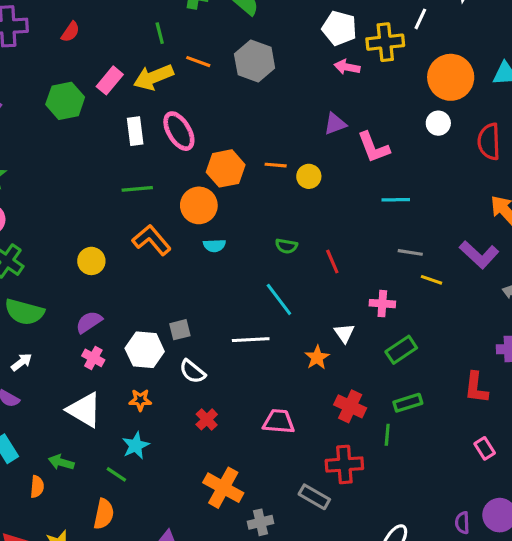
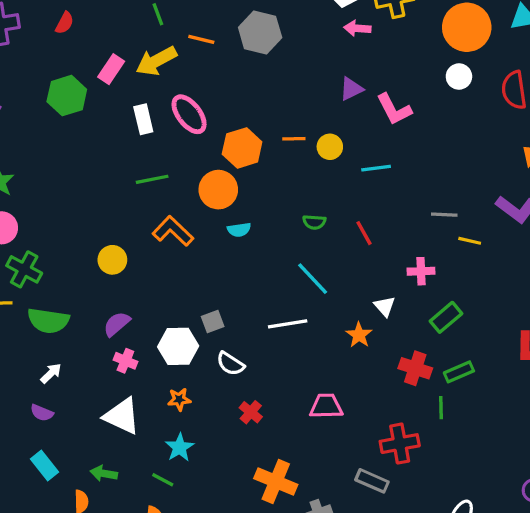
cyan line: (396, 200) -> (376, 168), moved
red cross: (350, 406) -> (415, 368), moved

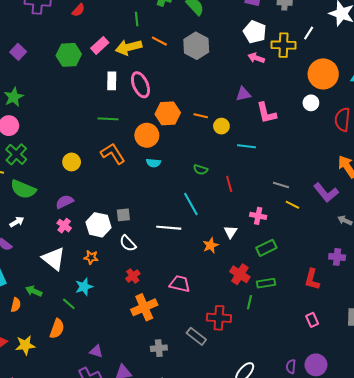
orange cross: (276, 482) -> (144, 307), moved, turned 30

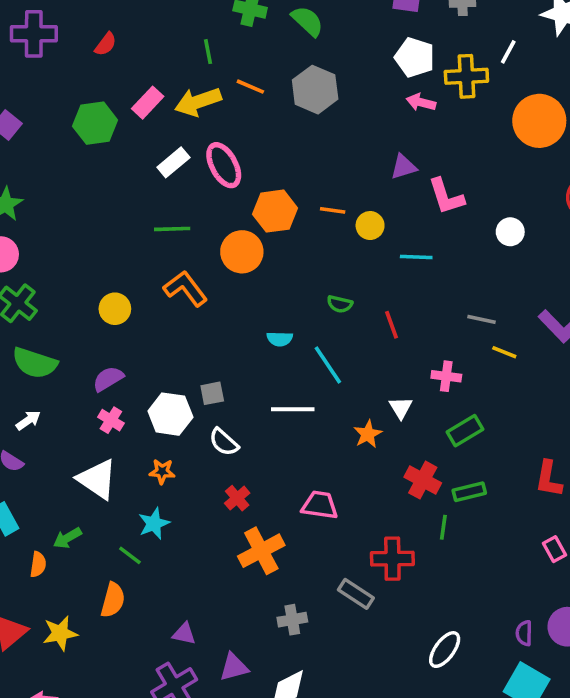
white rectangle: (112, 81) -> (173, 162), turned 54
white circle: (311, 103) -> (510, 232), moved
cyan semicircle: (153, 163) -> (280, 339), moved
green arrow: (34, 291) -> (67, 538), turned -49

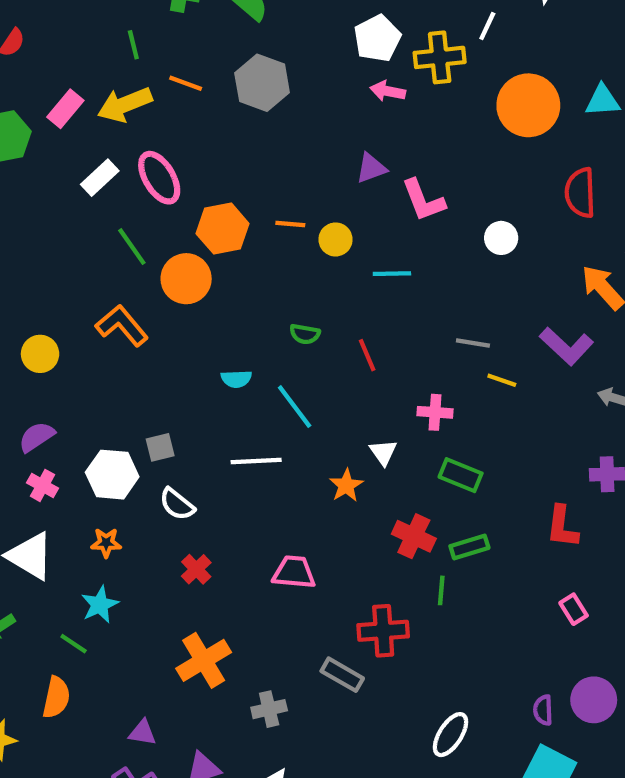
white pentagon: (415, 57) -> (377, 38), turned 30
green line: (172, 229) -> (132, 247), moved, turned 60
green rectangle: (465, 431) -> (461, 475), turned 56
orange cross: (261, 551) -> (204, 660), moved

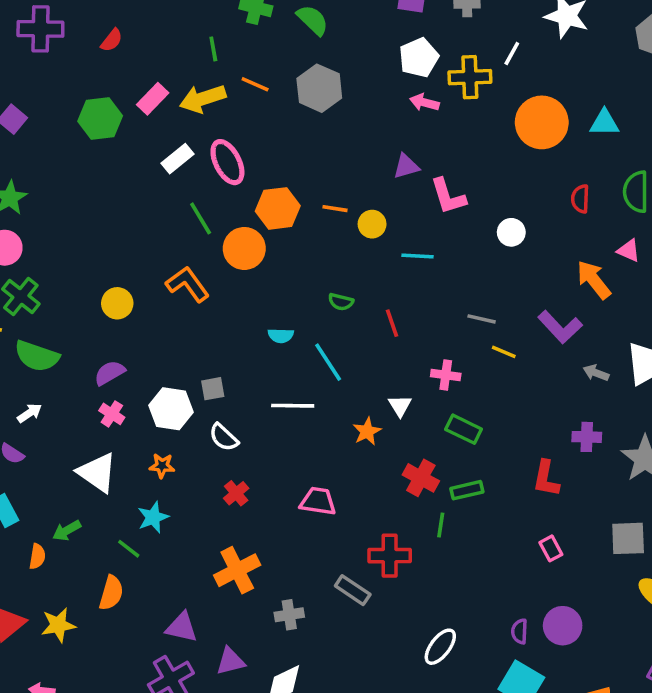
red semicircle: (580, 193) -> (580, 199), size x0.7
purple triangle: (142, 733) -> (182, 627), size x1.4

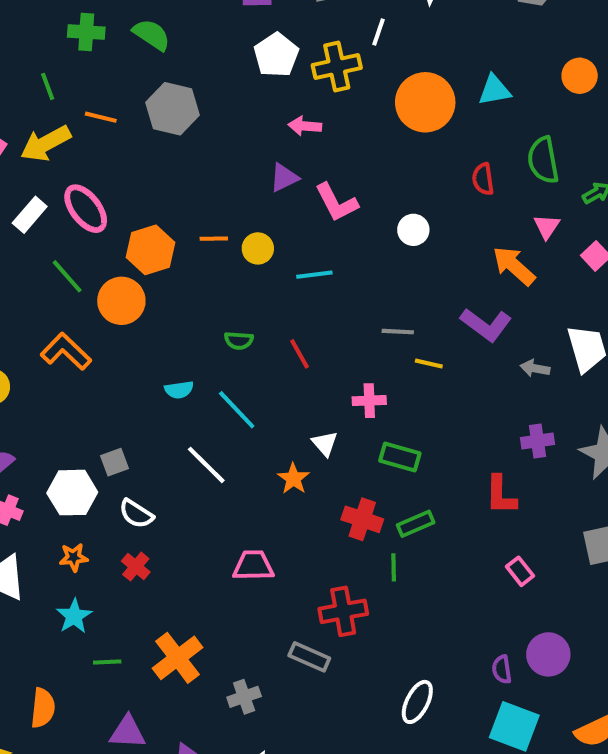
pink arrow: (424, 102) -> (305, 126), moved
pink triangle: (629, 251) -> (547, 227), turned 50
white line: (293, 406) -> (206, 465), turned 54
red cross: (236, 493) -> (136, 567), moved
green line: (129, 549) -> (107, 662), moved, turned -30

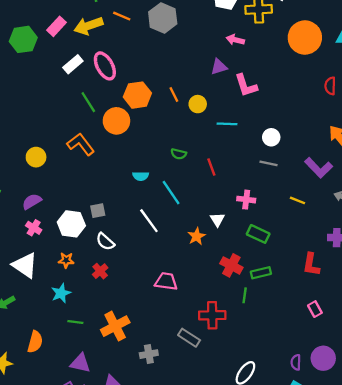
white circle: (413, 230) -> (271, 137), moved
orange line: (214, 239) -> (174, 95), turned 56
yellow line: (429, 364) -> (297, 200), moved

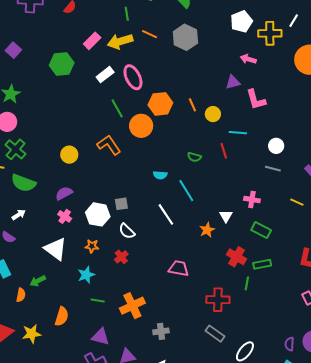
green hexagon: (23, 39) -> (62, 64), moved
red line: (211, 167) -> (224, 151), moved
gray rectangle: (189, 338) -> (215, 334), moved

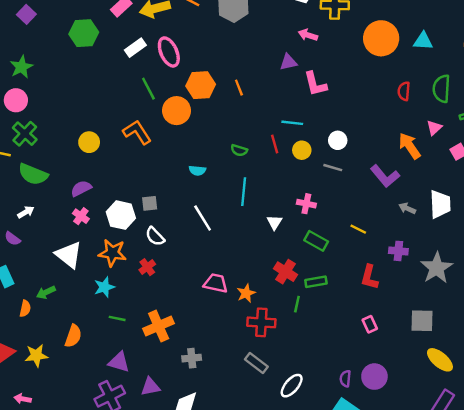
yellow circle: (213, 114) -> (302, 150), moved
cyan line: (186, 191) -> (244, 192), moved, turned 35
yellow line: (297, 202) -> (358, 229), moved
orange star: (207, 230) -> (246, 293), moved
orange star: (92, 246) -> (112, 253), size x1.6

